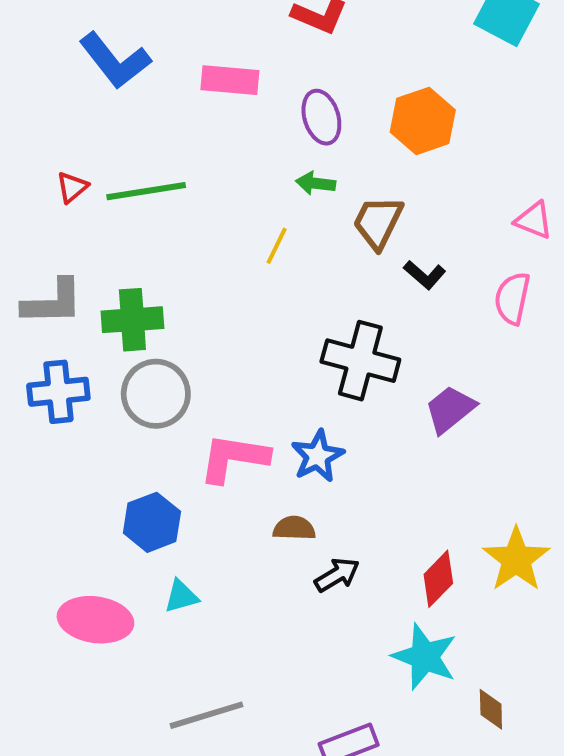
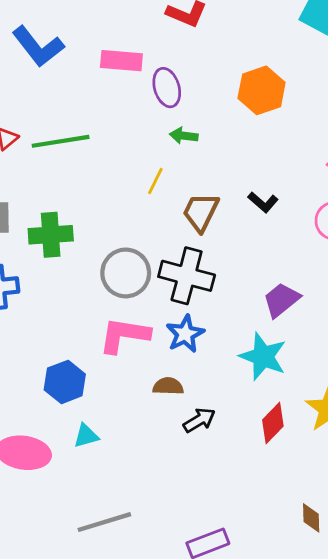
purple ellipse: (321, 117) -> (167, 88), moved
brown trapezoid: (378, 222) -> (201, 212), moved
black cross: (360, 361) -> (187, 276), moved
gray circle: (156, 394) -> (126, 273), moved
cyan star: (425, 657) -> (263, 356), moved

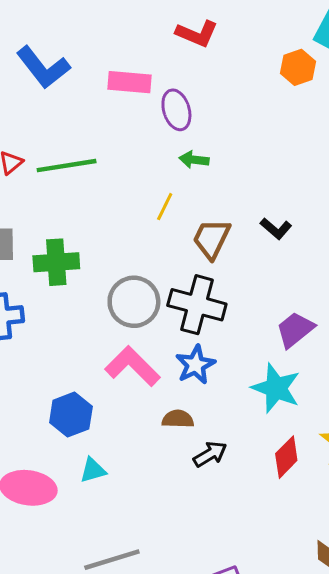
orange hexagon: (262, 90) -> (298, 67), moved, size x0.7
pink L-shape: (124, 335) -> (132, 366), turned 36

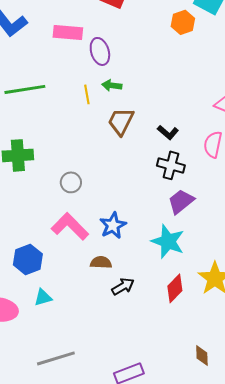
yellow line: (165, 207) -> (87, 94), moved, turned -36
brown trapezoid: (212, 239) -> (121, 121), moved
gray circle: (134, 302) -> (71, 182), size x0.6
black cross: (197, 305) -> (171, 165), moved, size x0.7

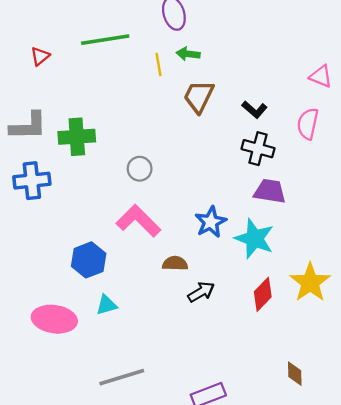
green line: (25, 89) -> (105, 40), moved
purple trapezoid: (181, 201) -> (270, 191), turned 48
blue star: (113, 225) -> (211, 222), moved

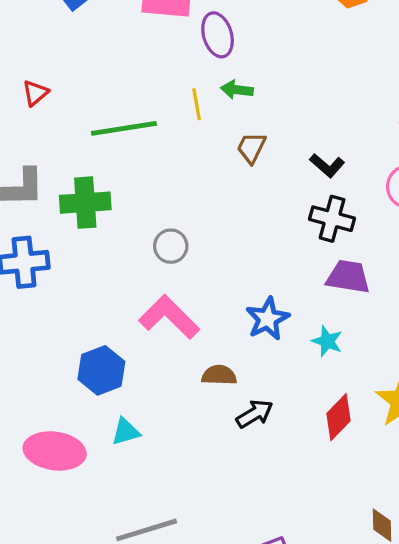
green line: (105, 40) -> (124, 128), moved
brown trapezoid: (199, 96) -> (251, 148), size x0.7
cyan star: (254, 239) -> (327, 341), size x0.6

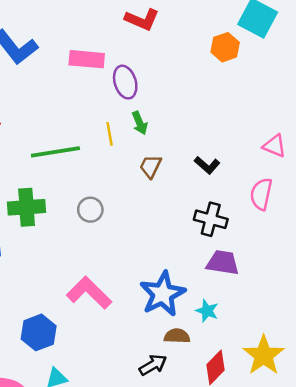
green arrow: (237, 90) -> (140, 123), turned -120
black L-shape: (327, 165) -> (207, 165), moved
gray circle: (171, 246) -> (90, 210), moved
blue star: (268, 319) -> (163, 294), size x1.4
brown semicircle: (219, 375) -> (177, 336), moved

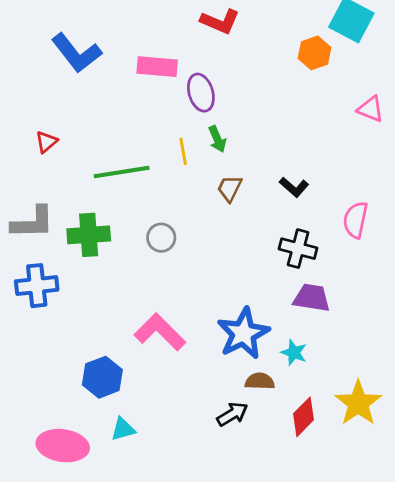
pink triangle: (274, 146) -> (371, 109), moved

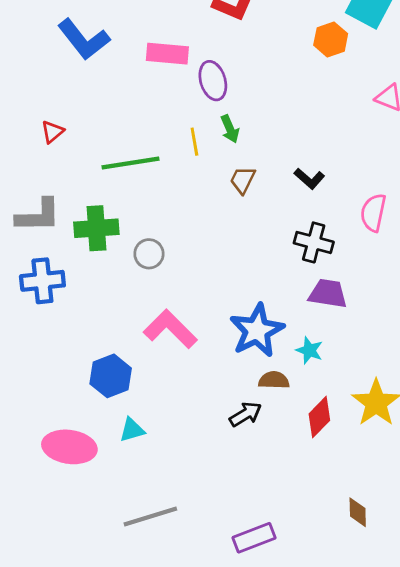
gray circle: (161, 238) -> (149, 254), moved

